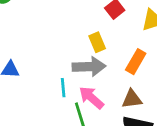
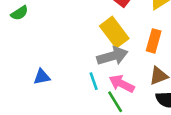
yellow rectangle: (97, 42) -> (114, 32), size x1.6

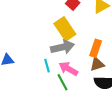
orange rectangle: (154, 41) -> (96, 48), moved

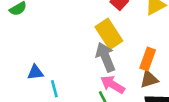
gray arrow: (62, 47) -> (105, 57), turned -100
cyan line: (47, 66) -> (54, 89), moved

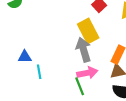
pink arrow: (113, 84) -> (87, 73), turned 132

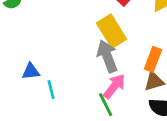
pink arrow: (87, 73) -> (114, 86), turned -36

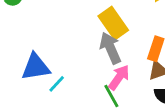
blue triangle: (31, 71) -> (36, 67), size x1.6
cyan line: (51, 90) -> (57, 84), turned 60

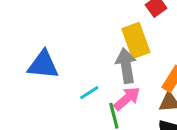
cyan line: (57, 84) -> (89, 93), moved

